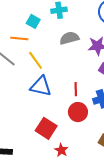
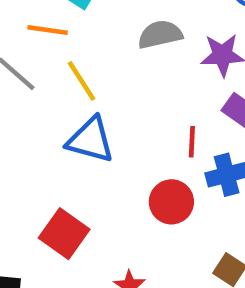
red line: (76, 89) -> (192, 142), moved
red square: (46, 128) -> (64, 234), moved

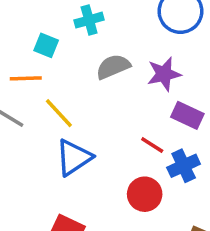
blue triangle: (90, 140) -> (74, 157), turned -39
red line: (192, 142) -> (152, 145), turned -50

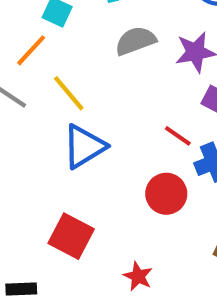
orange line: (26, 78) -> (31, 50), turned -48

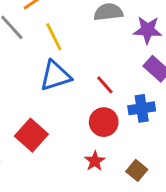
red line: (178, 136) -> (105, 85), moved
red star: (138, 276) -> (95, 161), moved

